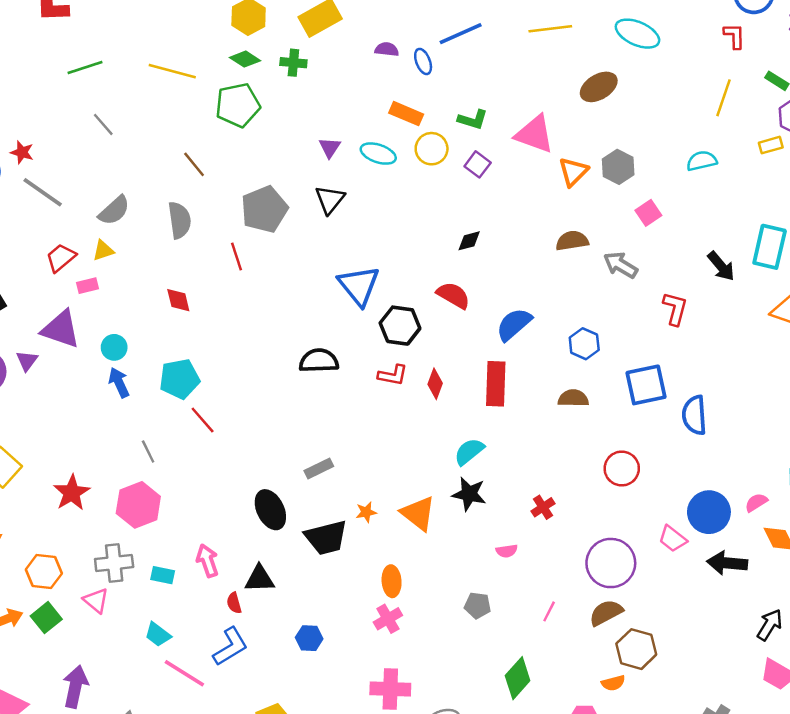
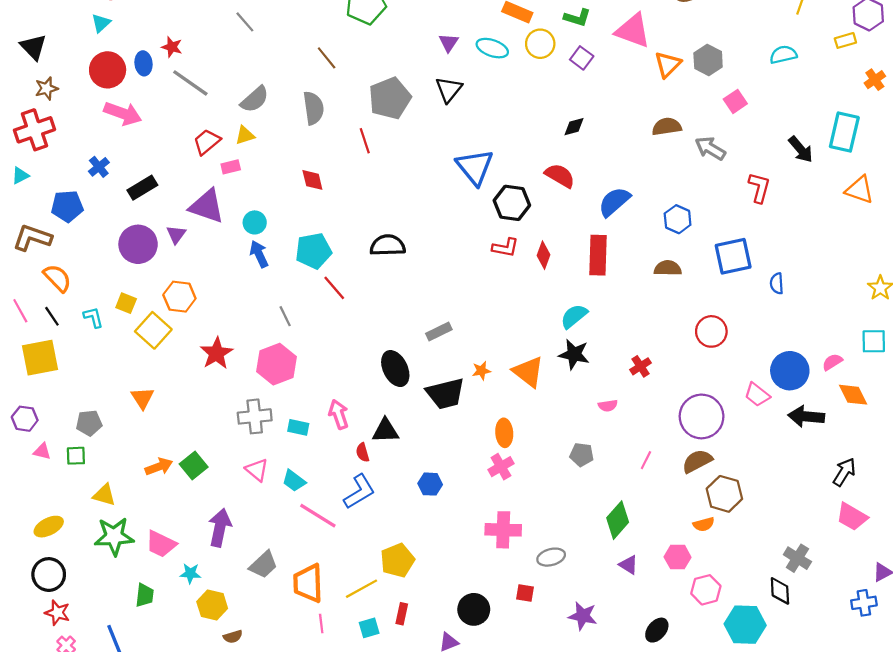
black semicircle: (319, 361) -> (388, 245), moved
blue semicircle: (694, 415) -> (777, 284), size x0.6
orange hexagon: (44, 571) -> (179, 297), moved
pink triangle: (96, 601) -> (257, 470), moved

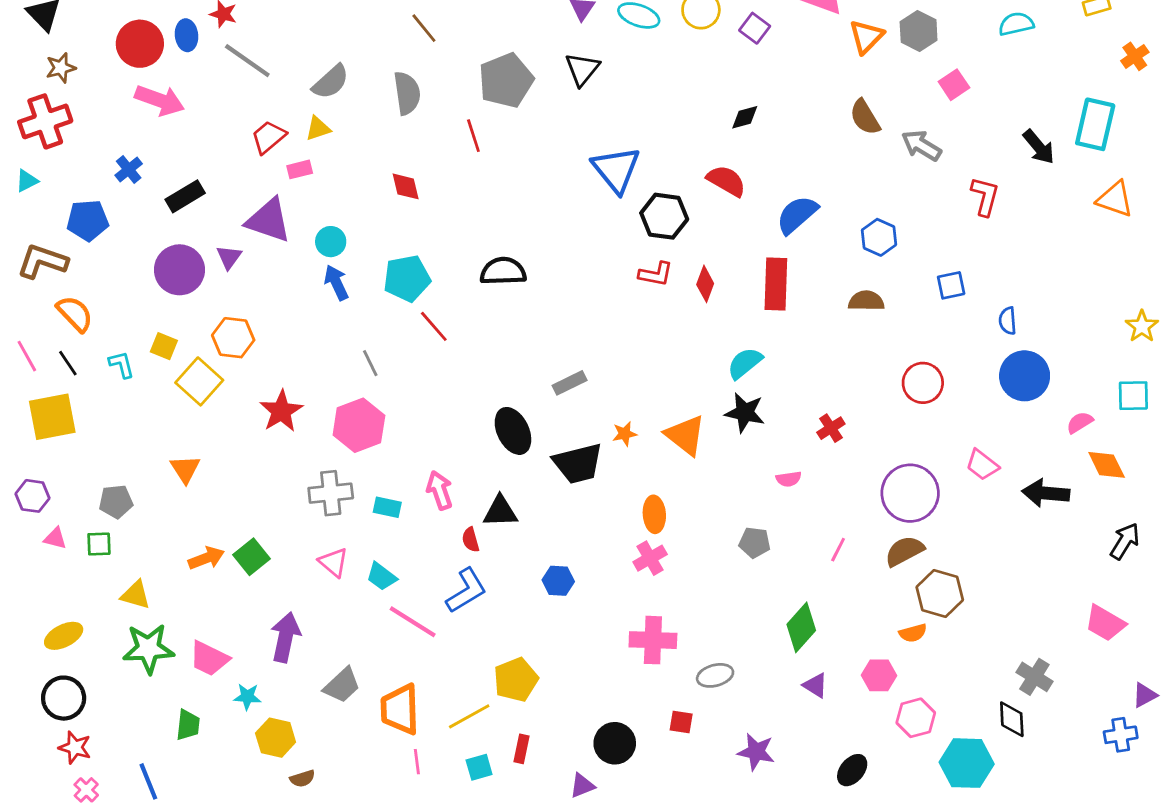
brown semicircle: (667, 127) -> (865, 117), turned -112
blue square: (733, 256) -> (951, 285), size x0.6
blue circle: (790, 371) -> (1025, 376), moved
black arrow: (844, 472) -> (1125, 541), moved

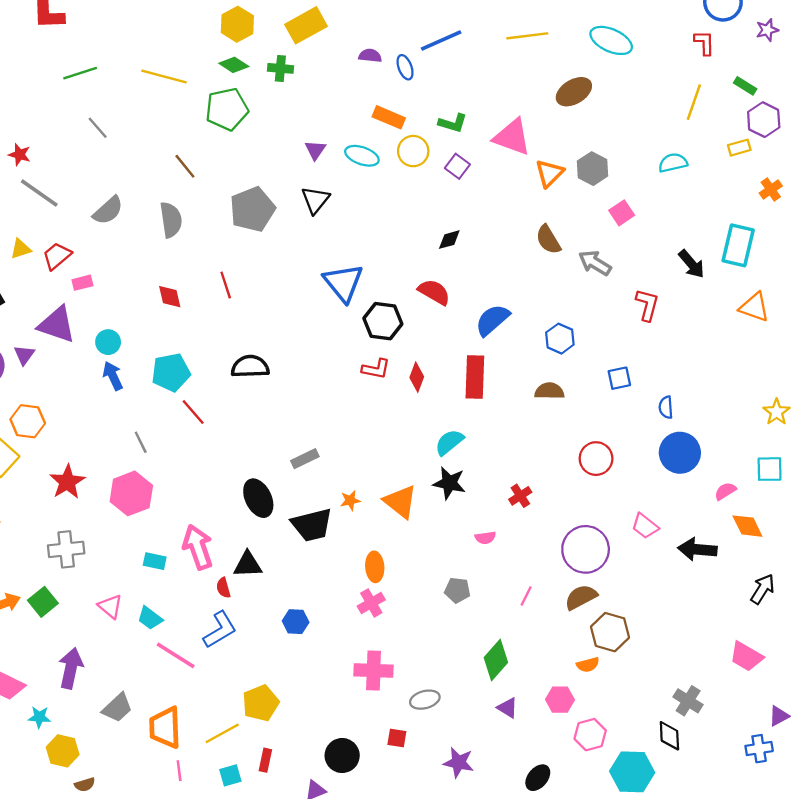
yellow triangle: (318, 129) -> (21, 249), moved
red line: (473, 136) -> (226, 285), moved
pink arrow: (439, 490) -> (198, 547), size x1.4
gray cross: (331, 493) -> (66, 549), moved

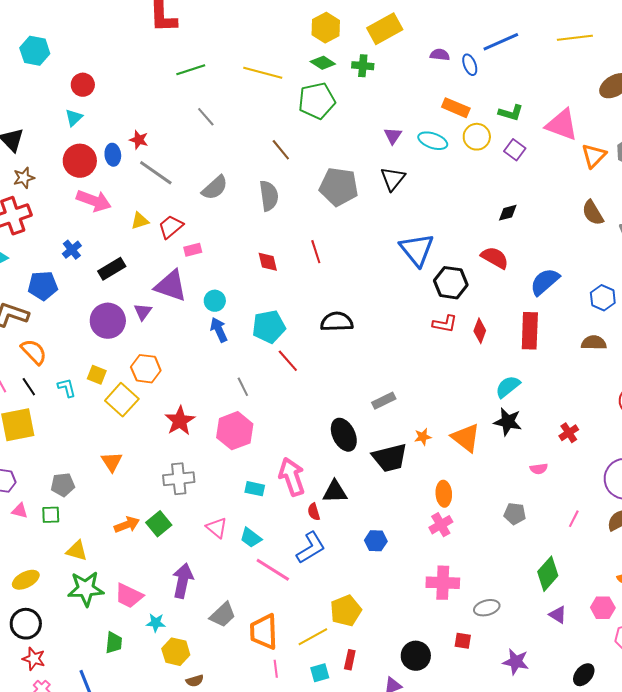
gray pentagon: (252, 209) -> (339, 187), turned 30

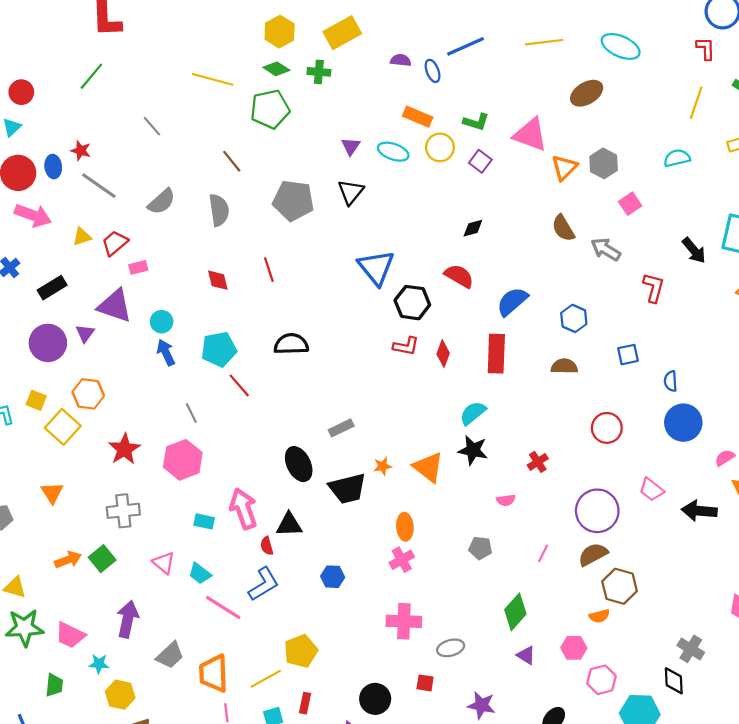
green line: (191, 70) -> (91, 76), moved, turned -32

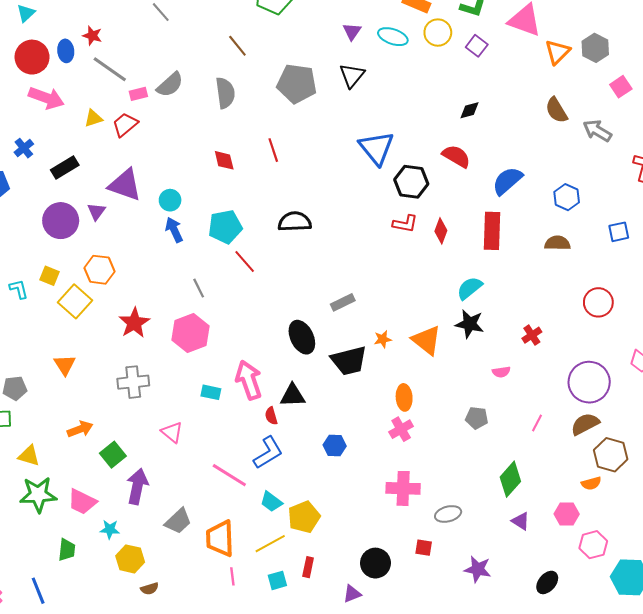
pink rectangle: (138, 267) -> (138, 94), moved
green square: (102, 559) -> (113, 455), moved
cyan trapezoid: (200, 573) -> (271, 502), moved

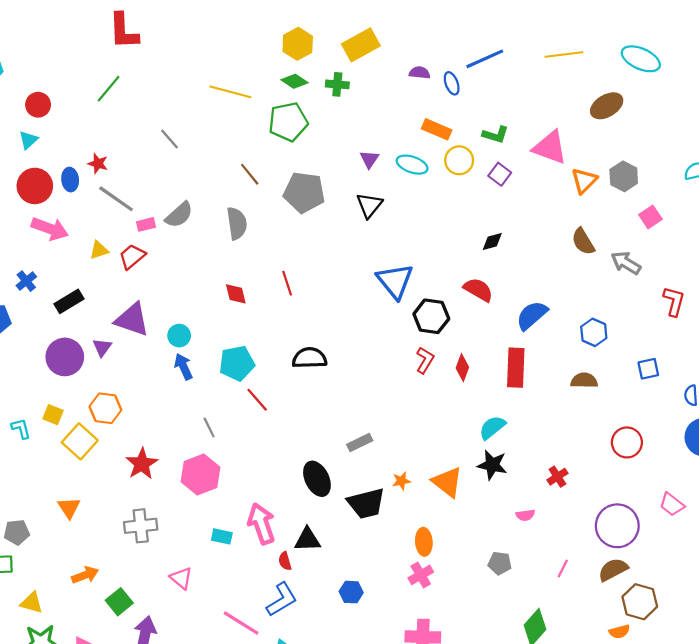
gray pentagon: (297, 84) -> (304, 192), moved
red L-shape: (405, 224) -> (425, 360), turned -70

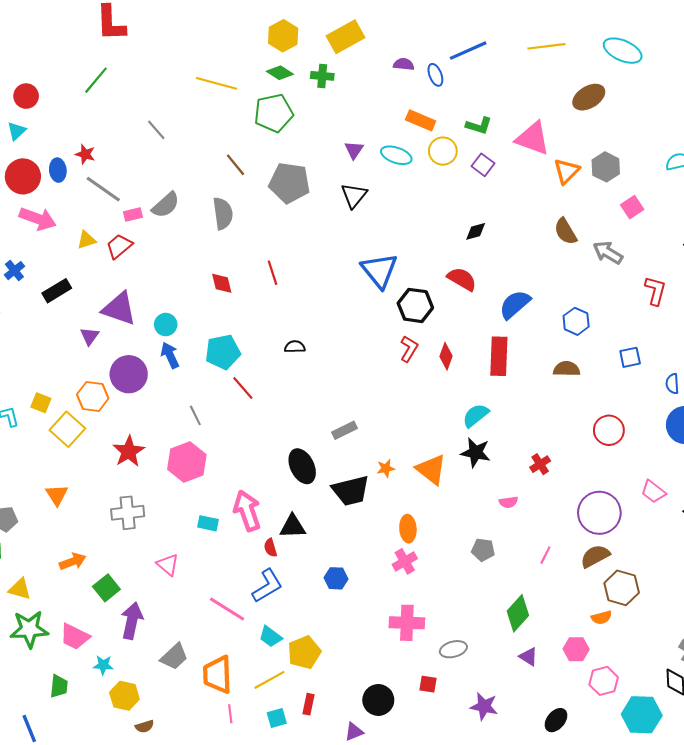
purple circle: (65, 357) -> (129, 374), moved
black semicircle: (309, 358) -> (295, 347), size x0.6

